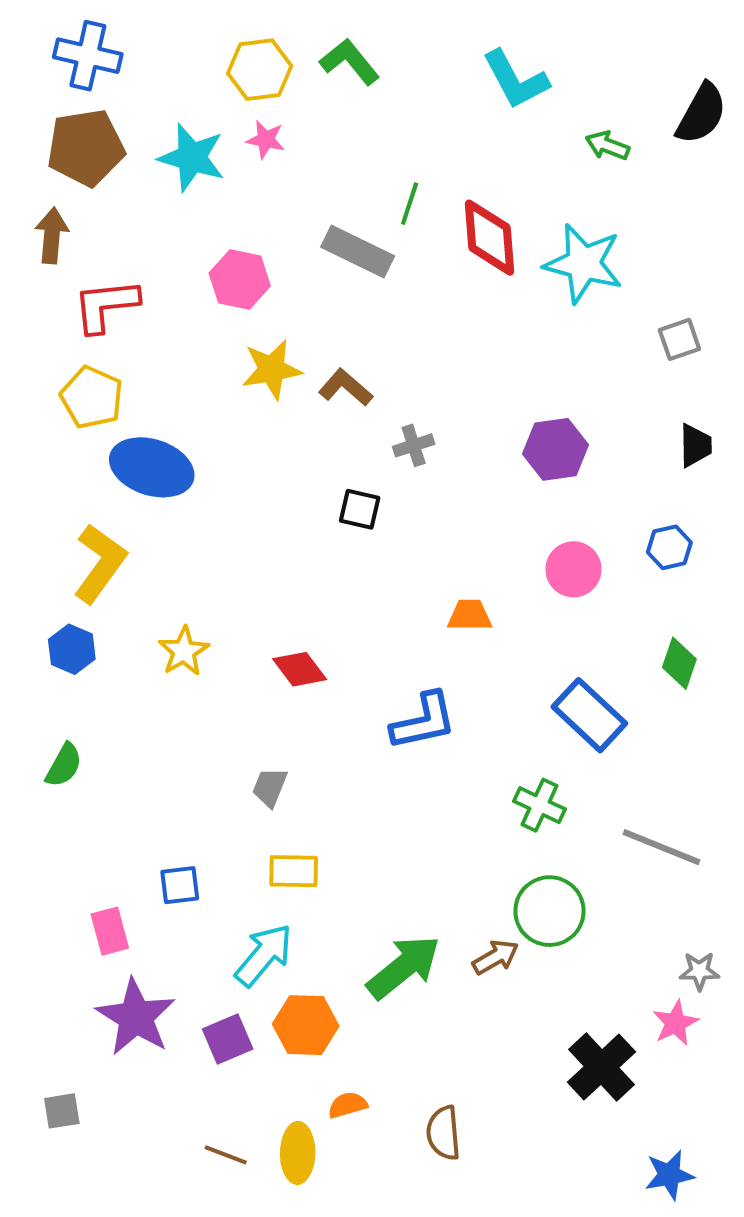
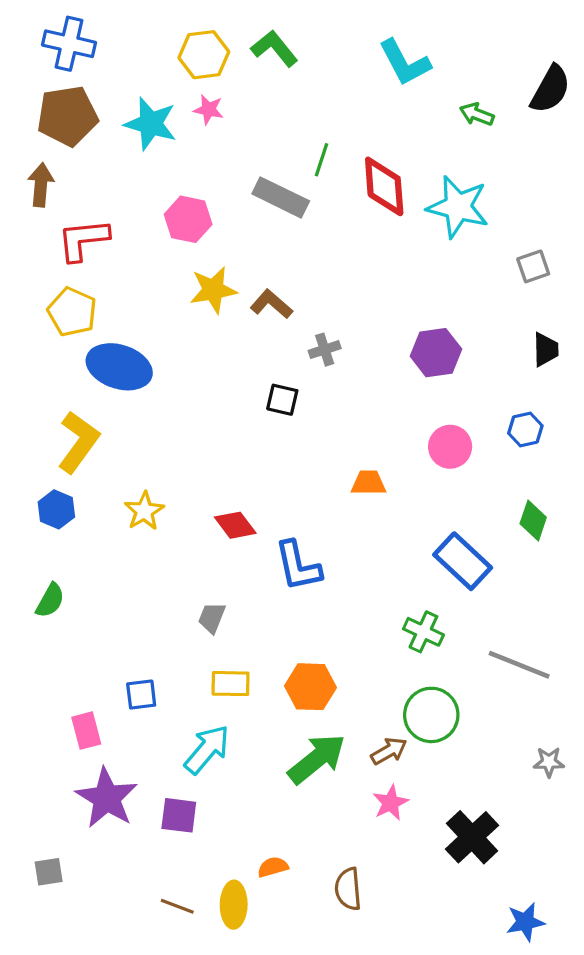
blue L-shape: (424, 721) -> (298, 566), moved, turned 90
pink star: (675, 1023) -> (390, 803), moved
orange hexagon: (306, 1025) -> (311, 687), moved
purple square: (228, 1039) -> (179, 815), turned 30

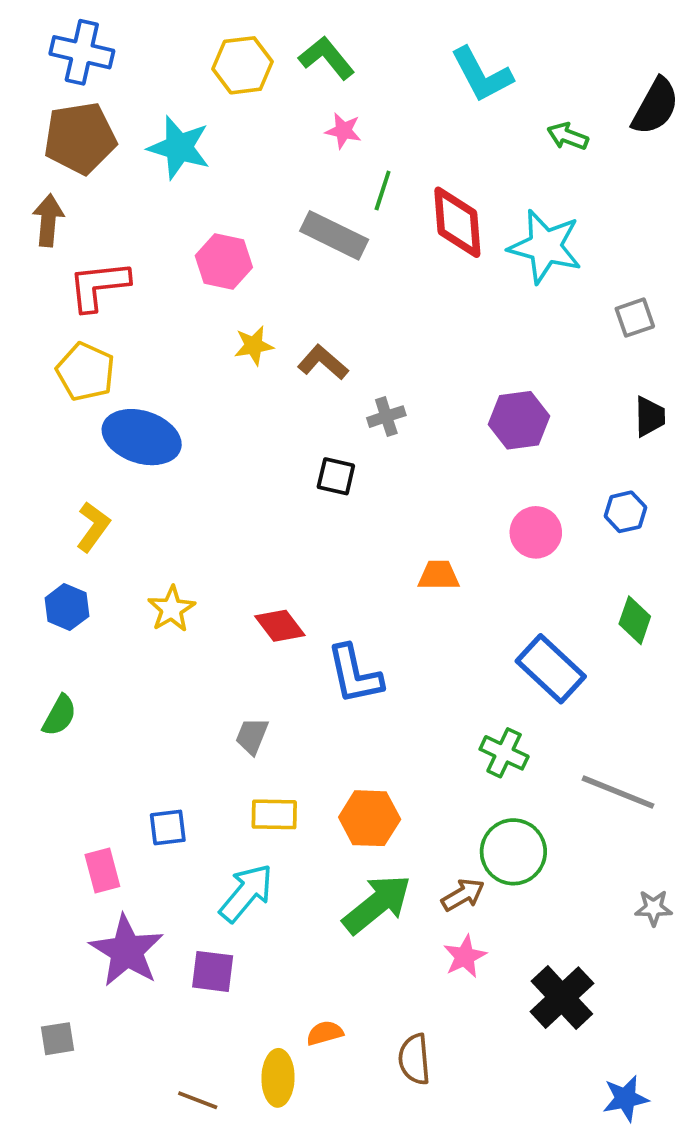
pink star: (209, 110) -> (343, 131), moved
yellow star: (213, 290) -> (254, 346), size x0.7
yellow L-shape: (78, 442) -> (93, 527), size x0.7
brown line: (177, 906) -> (198, 1100), moved

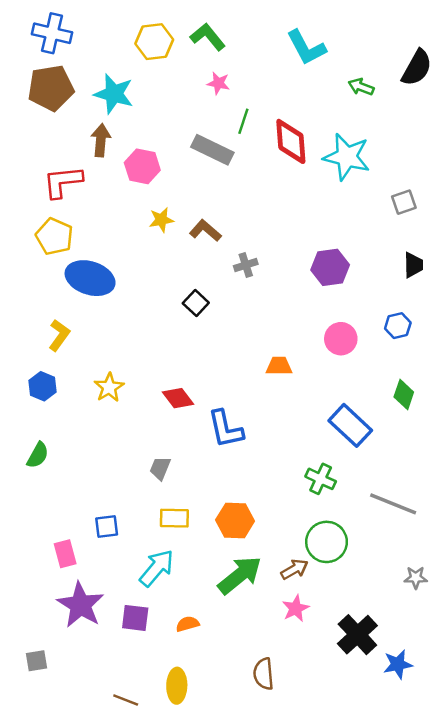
brown arrow: (48, 220) -> (101, 140), moved
black square: (336, 476) -> (196, 303), moved, turned 30
orange semicircle: (325, 1033) -> (187, 624), moved
blue star: (625, 1098) -> (398, 664), moved

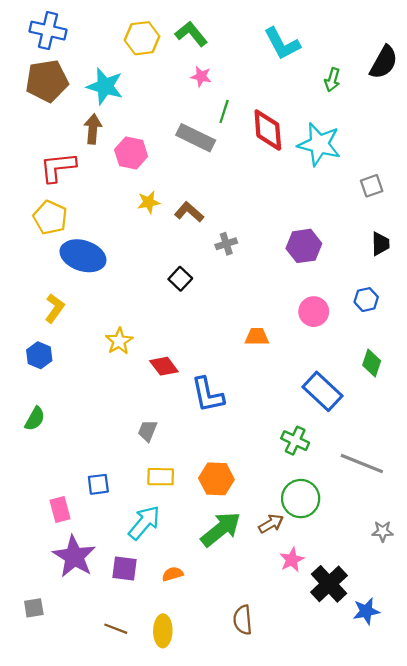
green arrow: (361, 87) -> (332, 80), turned -95
yellow star: (109, 387) -> (119, 341), moved
pink star: (296, 608) -> (292, 560), moved
brown line: (126, 700) -> (116, 629), moved

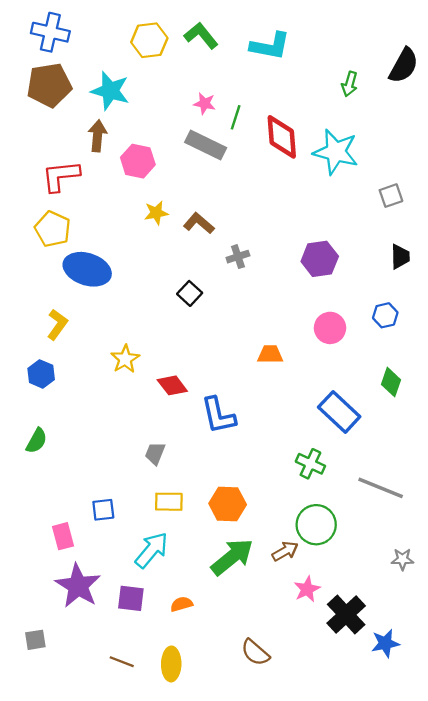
cyan L-shape: (282, 44) -> (270, 46), moved, turned -51
pink star: (201, 76) -> (205, 104), moved
brown semicircle: (243, 620) -> (255, 652), turned -44

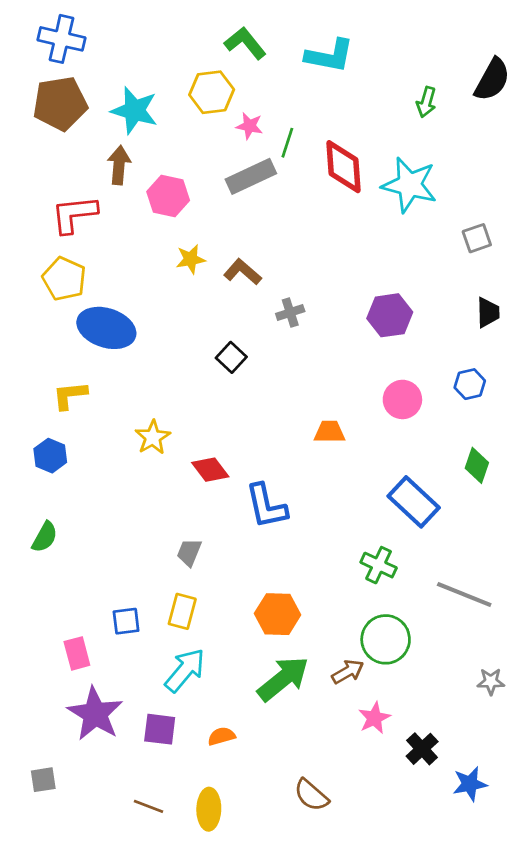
yellow hexagon: (149, 40) -> (212, 92), moved
gray rectangle: (206, 145) -> (251, 176), turned -51
yellow L-shape: (57, 324) -> (70, 395), turned -132
yellow rectangle: (169, 502) -> (182, 611), moved, turned -76
black cross: (346, 614) -> (422, 749), size x0.7

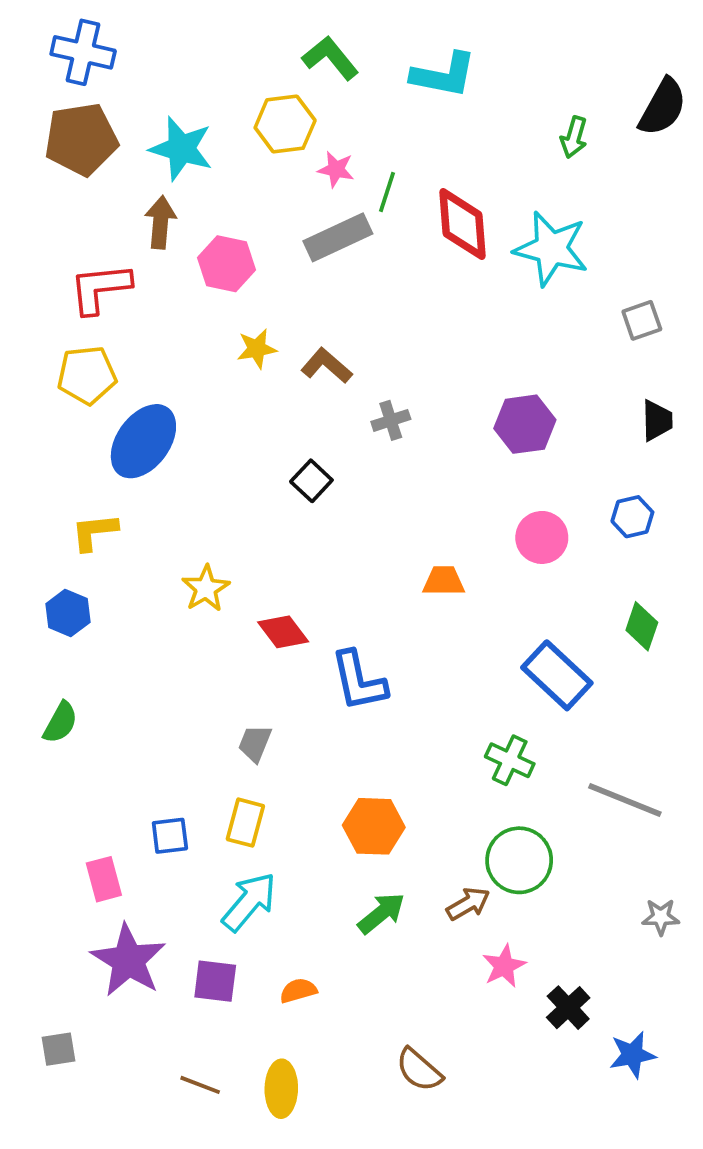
yellow pentagon: (64, 279) -> (87, 375), turned -30
blue ellipse: (106, 328) -> (143, 441), turned -72
green arrow: (283, 679) -> (381, 913), size x0.7

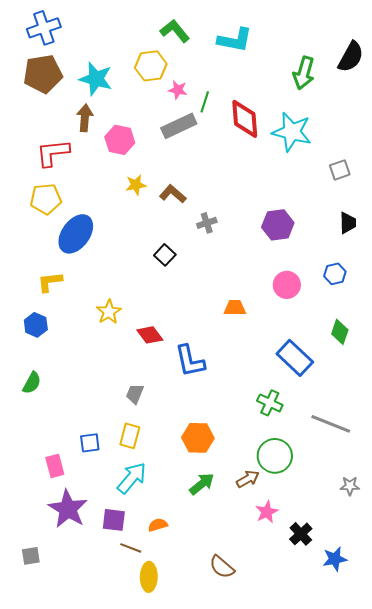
blue cross: (83, 52) -> (44, 28), turned -32
green arrow: (574, 137) -> (304, 73), size x1.5
brown line: (200, 1085) -> (131, 548), moved

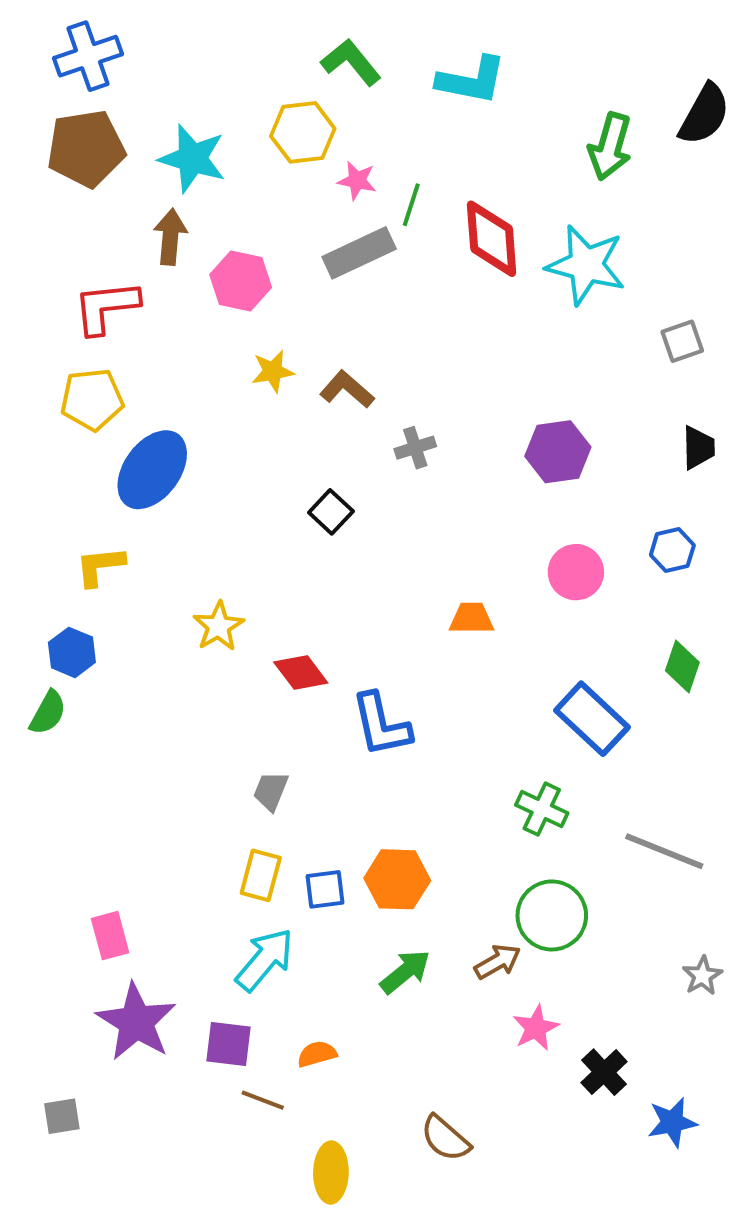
green semicircle: (32, 383) -> (48, 713), moved
blue square: (90, 443) -> (325, 889), moved
gray star: (350, 486) -> (702, 976), turned -30
yellow ellipse: (149, 577) -> (331, 1172), moved

